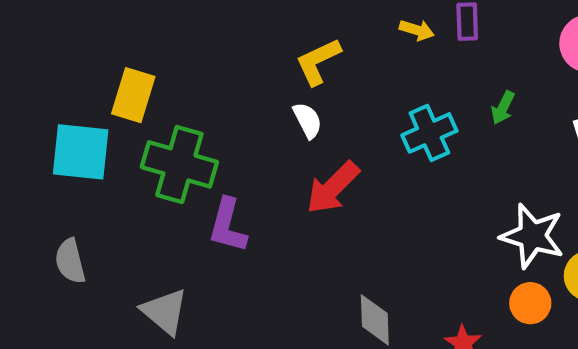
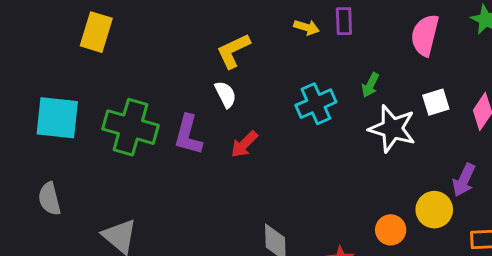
yellow rectangle: (133, 95) -> (96, 32), moved
red arrow: (333, 188) -> (244, 144), size x0.7
purple L-shape: (228, 225) -> (188, 135), moved
white star: (532, 236) -> (392, 129), moved

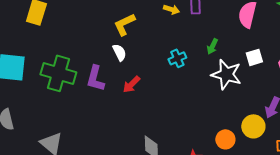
cyan cross: (316, 104) -> (177, 58), size x0.7

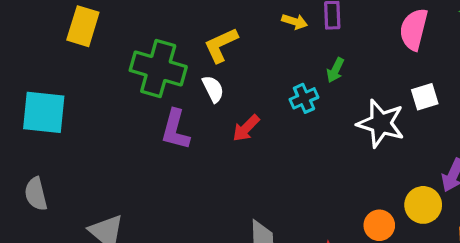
green arrow: (212, 46) -> (335, 70), moved
green cross: (58, 73) -> (158, 69), moved
red arrow: (131, 84) -> (246, 128), moved

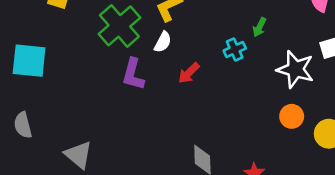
green cross: (158, 69) -> (119, 26), turned 33
white semicircle: (213, 89) -> (163, 42), turned 55
orange circle: (379, 225) -> (292, 116), moved

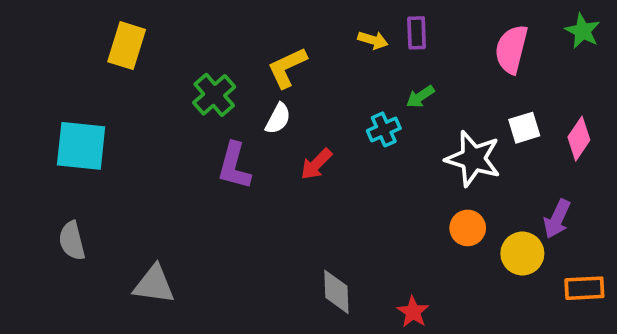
green cross: (119, 26) -> (214, 95), size x0.7
green arrow: (259, 27) -> (420, 97), turned 30
gray triangle: (79, 155) -> (154, 285), turned -32

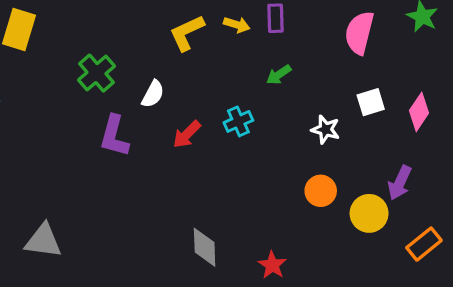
yellow L-shape: (287, 67) -> (187, 33), moved
cyan cross: (384, 129) -> (238, 121), moved
white star: (473, 159) -> (326, 130), size x0.6
orange rectangle: (584, 288) -> (424, 244), turned -36

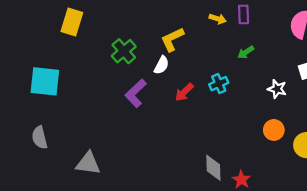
yellow L-shape: (187, 33) -> (172, 39), moved
purple L-shape: (114, 136) -> (136, 93), turned 32
gray diamond: (205, 247) -> (213, 168), moved

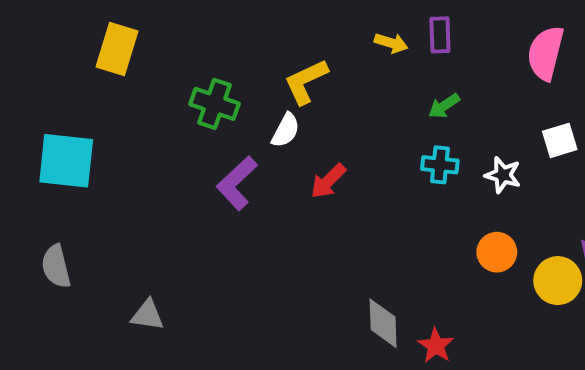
green cross: (124, 51) -> (214, 104), turned -30
cyan cross: (219, 84) -> (440, 165), moved, turned 30
gray triangle: (88, 163) -> (147, 315), size x0.7

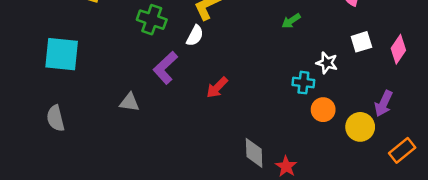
cyan cross: (440, 165) -> (303, 83), moved
red arrow: (328, 181) -> (217, 87), moved
gray triangle: (147, 315) -> (130, 102), moved

